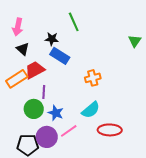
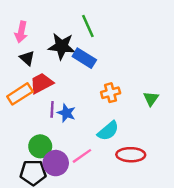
black star: (52, 39) -> (62, 46), size x1.6
green triangle: (135, 41) -> (151, 99), moved
blue rectangle: (60, 56) -> (84, 58), moved
green circle: (34, 109) -> (40, 146), moved
blue star: (56, 113) -> (66, 113), moved

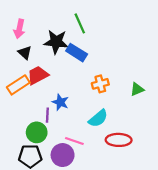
green triangle: (151, 99) -> (137, 89), turned 32
purple line: (52, 109) -> (47, 115), moved
pink line: (82, 156) -> (74, 141), turned 54
purple circle: (56, 163) -> (63, 155), moved

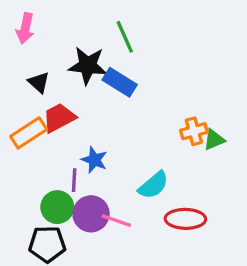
pink arrow: (19, 29) -> (25, 28), moved
orange cross: (100, 84) -> (194, 131), moved
purple circle: (63, 155) -> (91, 214), moved

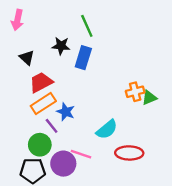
black star: (88, 65) -> (61, 46), size x0.7
blue rectangle: (120, 82) -> (83, 58), turned 75
orange rectangle: (29, 133) -> (43, 104), moved
purple line: (74, 180) -> (52, 126), turned -42
purple circle: (91, 214) -> (63, 164), moved

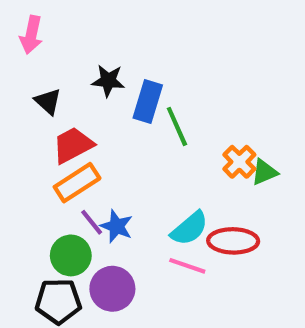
green line: (87, 26) -> (177, 126), moved
orange cross: (135, 92) -> (239, 162), turned -30
blue star: (66, 112) -> (117, 226), moved
red ellipse: (129, 153) -> (233, 241), moved
pink line: (81, 154) -> (187, 266), moved

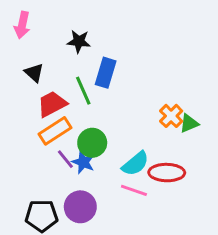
black star: (108, 81) -> (79, 41), moved
green line: (177, 126) -> (83, 91), moved
green circle: (71, 255) -> (92, 143), moved

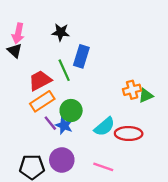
pink arrow: (22, 25) -> (18, 33), moved
black triangle: (34, 73) -> (15, 51), moved
orange cross: (171, 116) -> (132, 90), turned 30
pink line: (134, 190) -> (103, 167), moved

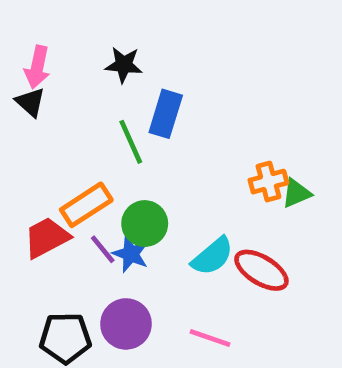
red trapezoid: (40, 81) -> (47, 238), moved
red ellipse: (129, 134) -> (261, 270), turned 30

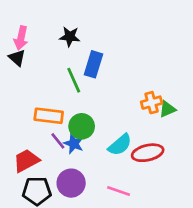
orange rectangle: (86, 205) -> (49, 116), turned 40
red trapezoid: (47, 238) -> (26, 161), moved
red ellipse: (261, 270) -> (148, 153), turned -44

